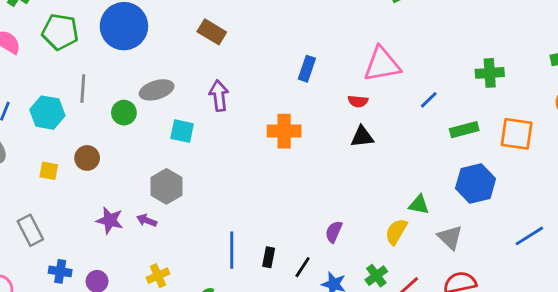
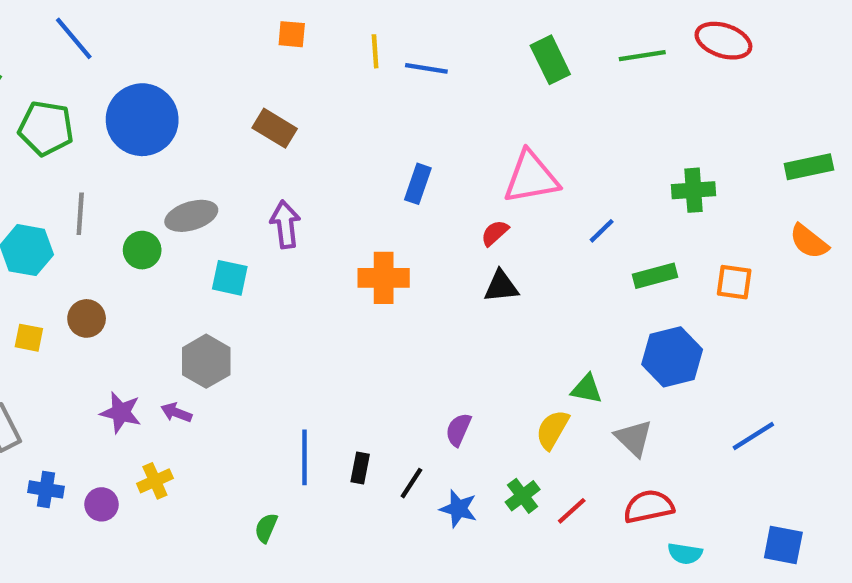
red semicircle: (358, 101) -> (495, 233), turned 132
orange square: (517, 134) -> (734, 282), size x0.7
yellow cross: (158, 276) -> (155, 481), moved

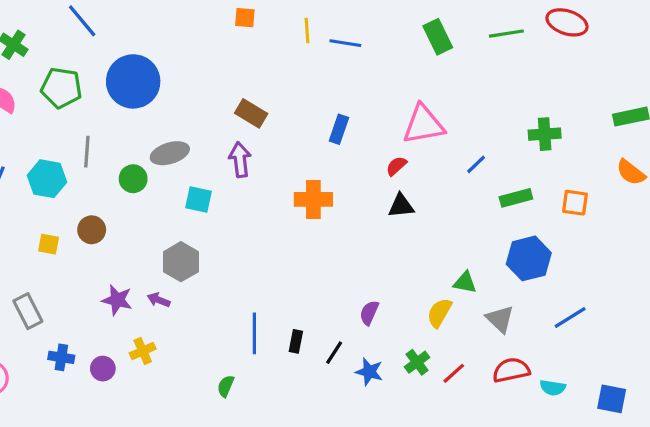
brown rectangle: (275, 128) -> (251, 113), moved
blue line: (753, 436) -> (570, 318), moved
cyan semicircle: (685, 554) -> (553, 388), moved

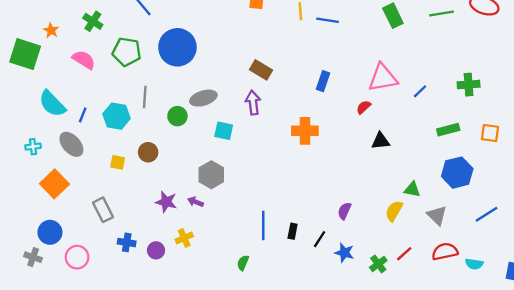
blue line: (476, 164) -> (420, 91), moved
black triangle: (401, 206) -> (381, 141), moved
green cross: (417, 362) -> (378, 264), moved

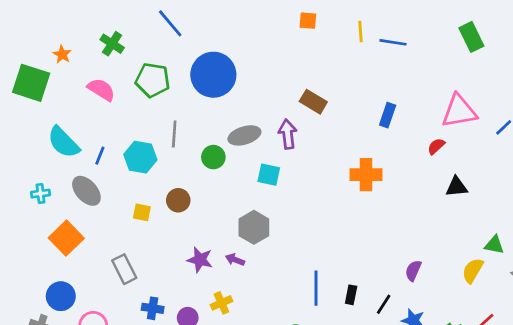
purple arrow: (253, 103) -> (288, 134), moved

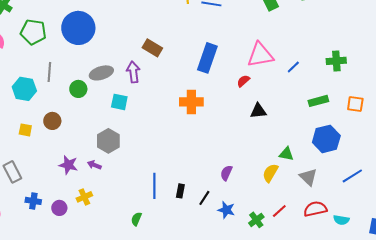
blue rectangle: (388, 115) -> (207, 58), size x1.6

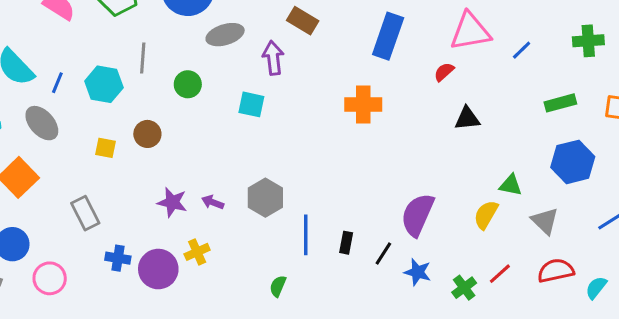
gray ellipse: (101, 73) -> (225, 35), moved
gray hexagon: (108, 141) -> (265, 198), moved
purple semicircle: (226, 173) -> (418, 215), size x1.8
purple circle: (59, 208) -> (158, 269), size x1.6
cyan semicircle: (341, 220) -> (596, 288), turned 119

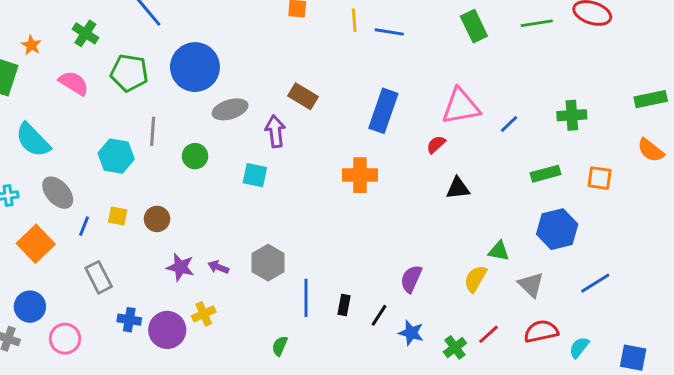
blue line: (57, 83) -> (84, 226), moved
brown circle: (147, 134) -> (157, 219), moved
purple semicircle: (418, 215) -> (411, 279), size x0.7

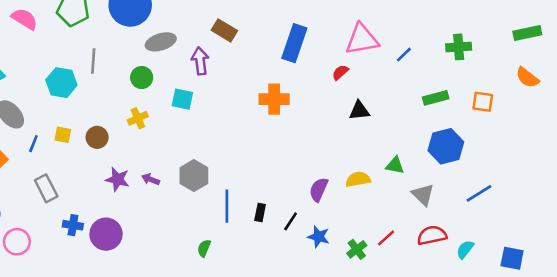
green circle: (195, 156) -> (142, 78), moved
yellow semicircle: (475, 279) -> (358, 179), moved, turned 50
yellow cross: (204, 314) -> (138, 118), moved

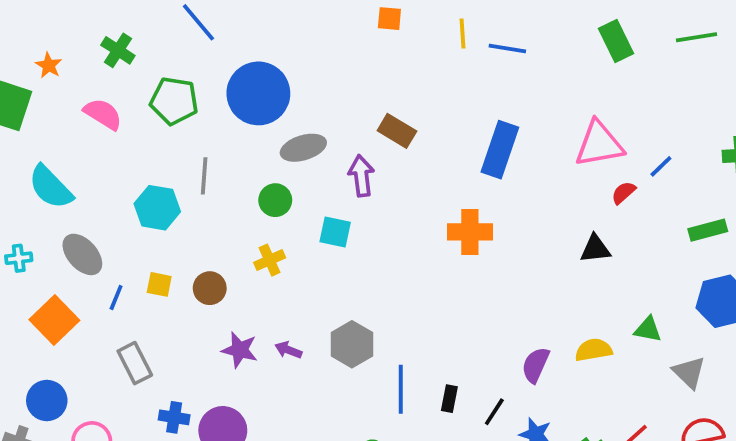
red semicircle: (340, 72) -> (623, 193), moved

